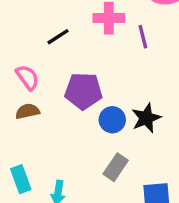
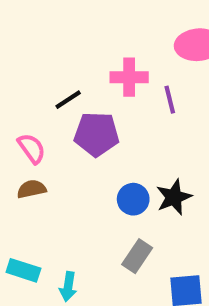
purple pentagon: (83, 91) -> (97, 134), moved
cyan rectangle: (21, 179) -> (23, 270), turned -52

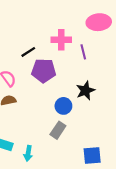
black star: (174, 197) -> (85, 91), moved
gray rectangle: (137, 256) -> (58, 130), moved

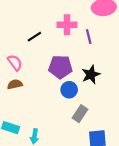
purple pentagon: (44, 71) -> (60, 67), moved
gray rectangle: (58, 130) -> (80, 114), moved

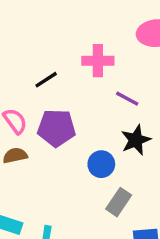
purple line: (89, 37) -> (127, 99), moved, turned -48
purple pentagon: (60, 67) -> (56, 128), moved

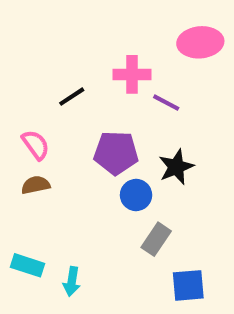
purple line: (127, 99) -> (166, 103), moved
purple pentagon: (56, 128) -> (116, 153), moved

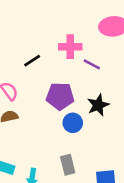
gray rectangle: (156, 239) -> (68, 165), moved, turned -48

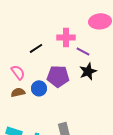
black star: (98, 105) -> (88, 71), moved
blue circle: (73, 123) -> (39, 88), moved

